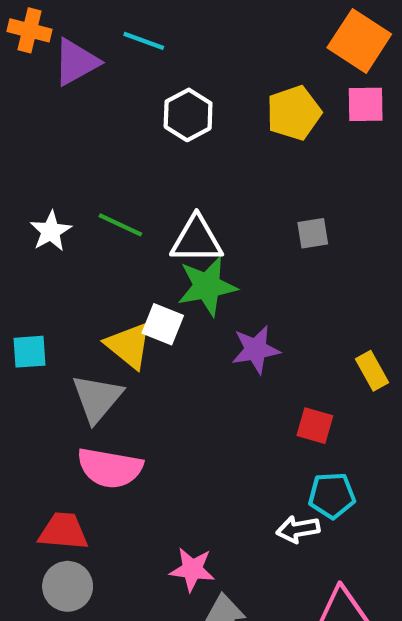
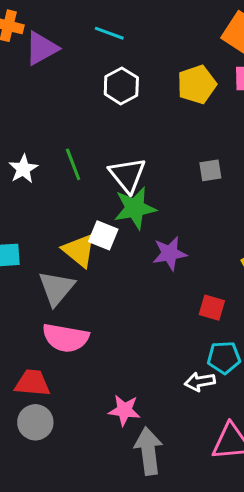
cyan line: (144, 41) -> (109, 33), moved
green line: (120, 225) -> (73, 164), turned 44
white triangle: (197, 240) -> (127, 175), turned 51

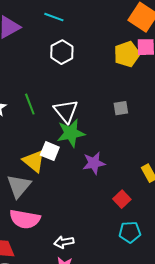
yellow pentagon: (197, 84) -> (127, 54), moved
red square: (212, 308) -> (122, 199), turned 30
white arrow: (200, 382) -> (64, 242), moved

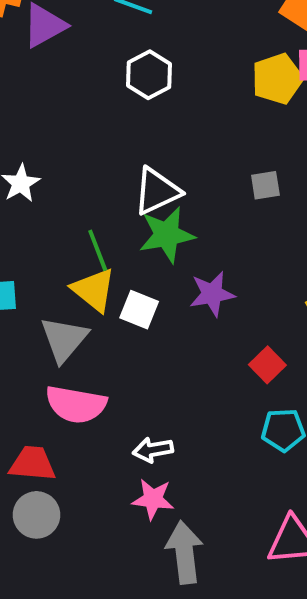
green line: (30, 104) -> (98, 250), moved
white triangle: (66, 111) -> (157, 191), turned 44
white square: (50, 151) -> (139, 310), moved

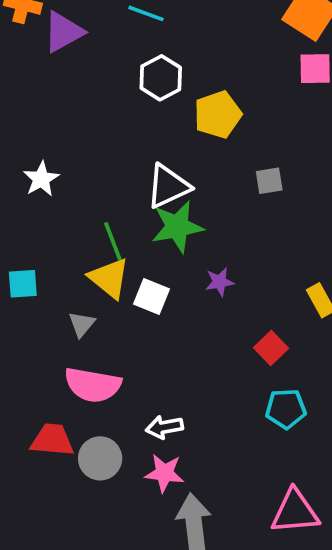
yellow pentagon: (277, 79) -> (218, 115), moved
purple star: (212, 294) -> (220, 282), size x0.7
gray triangle: (64, 339) -> (82, 324), size x0.6
gray circle: (36, 515) -> (100, 458), moved

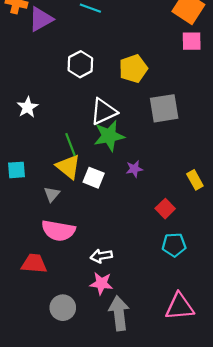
white hexagon: (161, 78) -> (80, 64), moved
gray square: (269, 181) -> (164, 108), size x1.8
gray circle: (100, 458) -> (63, 308), moved

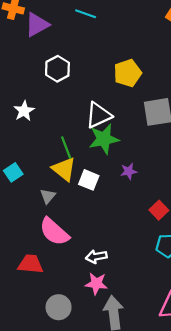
white hexagon: (80, 64) -> (57, 69), moved
cyan square: (17, 170) -> (13, 172), turned -30
pink semicircle: (58, 231) -> (54, 232), turned 32

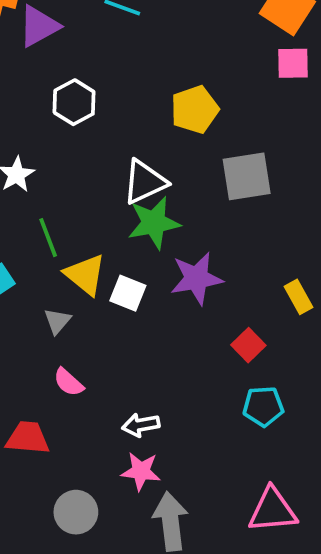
green line: (66, 148) -> (48, 238), moved
purple star: (129, 171) -> (196, 278), size x1.8
pink semicircle: (54, 232) -> (68, 382), size x0.6

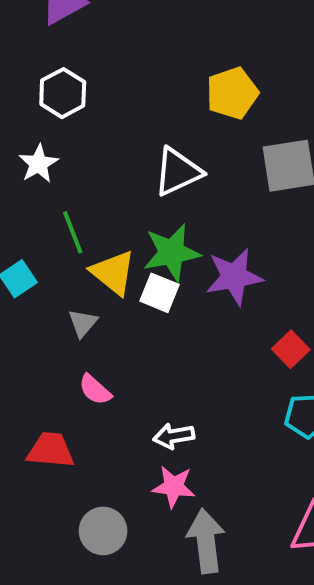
white hexagon: (74, 102) -> (63, 93), moved
green star: (154, 223) -> (172, 252), moved

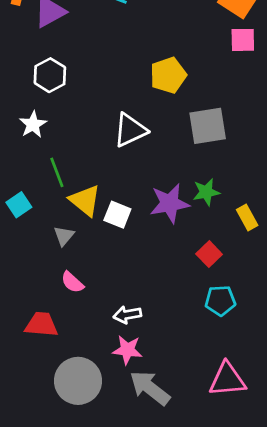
green star: (172, 252) -> (206, 192), moved, size x0.7
gray circle: (103, 531) -> (78, 381), size x1.4
gray arrow: (206, 541) -> (150, 388), turned -45

